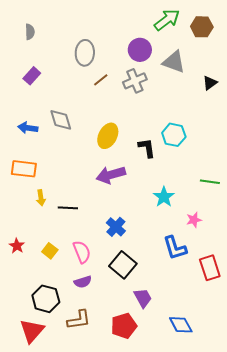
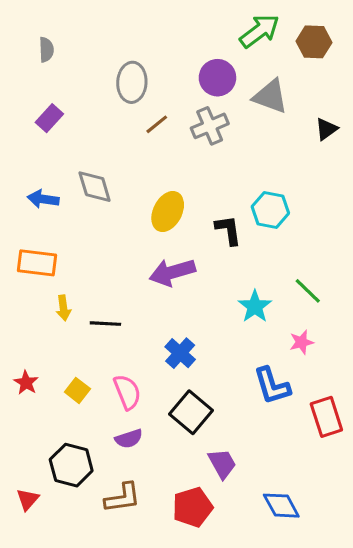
green line: (210, 182) -> (308, 291), moved, turned 36
red triangle: (32, 331) -> (28, 499), moved, size x0.6

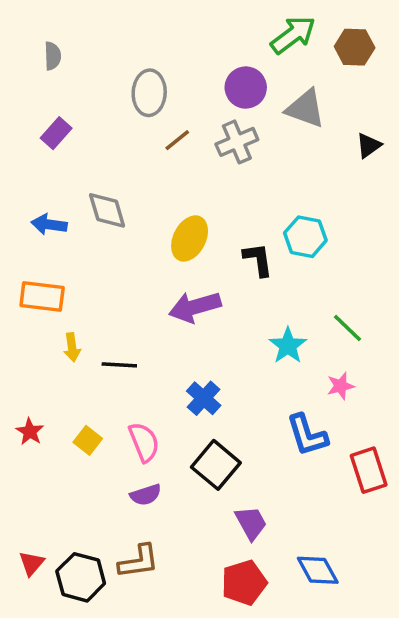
black hexagon: (71, 465) -> (81, 577), moved
red pentagon: (193, 507) -> (244, 583), moved

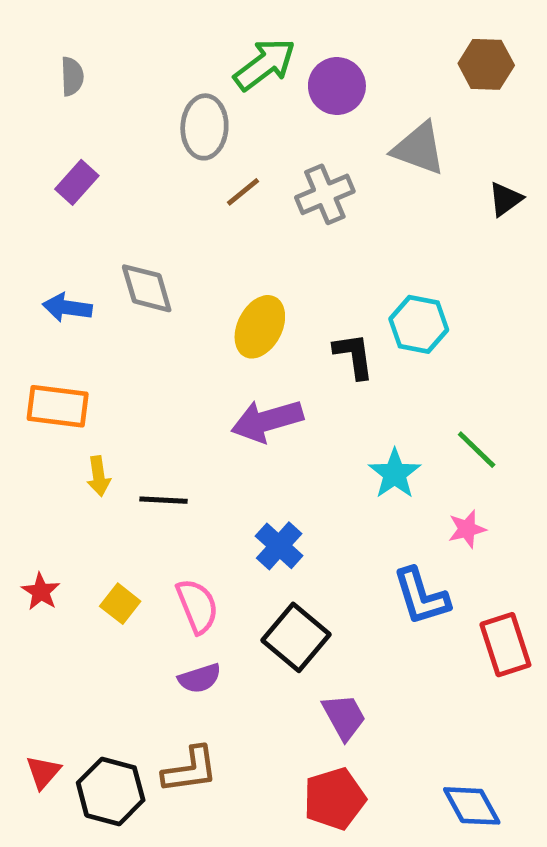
green arrow: (293, 35) -> (265, 64), moved
purple circle: (246, 88) -> (337, 86), moved
blue diamond: (318, 570) -> (472, 806), moved

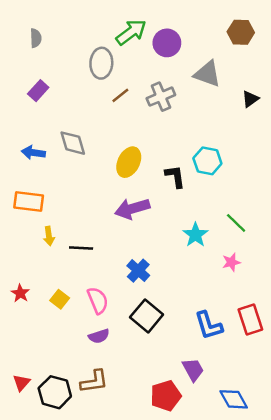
blue L-shape: (421, 596) -> (209, 325), moved
purple trapezoid: (344, 717) -> (193, 370), moved

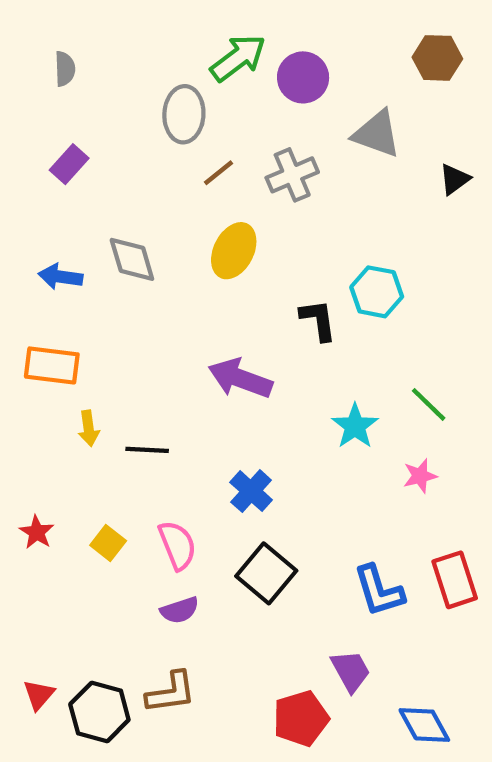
yellow ellipse: (129, 162) -> (234, 251), moved
purple arrow: (132, 209) -> (240, 378), turned 36

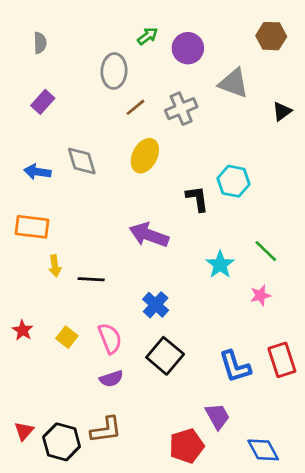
green arrow: (238, 58) -> (148, 36), size x0.6

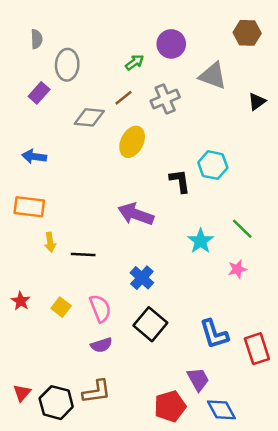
green arrow: (148, 36) -> (135, 62), moved
gray ellipse: (114, 71) -> (67, 65), moved
gray diamond: (82, 161) -> (89, 117), moved, turned -68
red rectangle: (282, 360) -> (257, 349), moved
blue diamond: (263, 450) -> (221, 410), moved

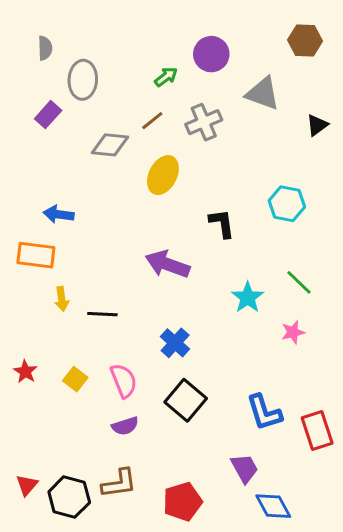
blue arrow: (34, 157) -> (59, 214), moved
cyan hexagon: (213, 165) -> (287, 204), moved
red pentagon: (170, 406) -> (183, 502), moved

